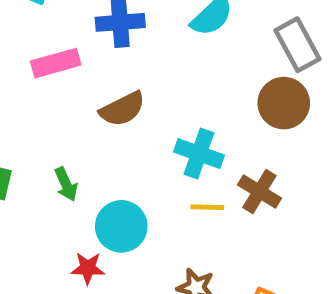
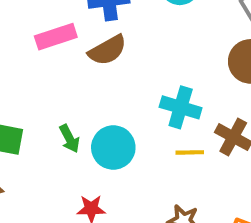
brown semicircle: (122, 109) -> (107, 50), moved
cyan circle: (121, 226) -> (113, 147), moved

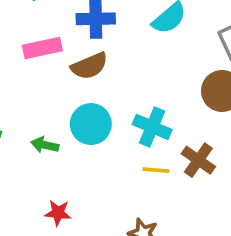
green arrow: (69, 139) -> (45, 145), turned 124
cyan circle: (113, 147) -> (91, 124), moved

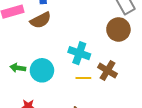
cyan circle: (91, 124) -> (42, 70), moved

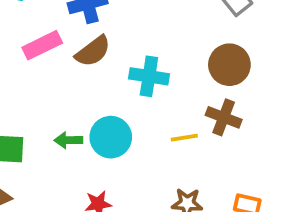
brown circle: (118, 29) -> (229, 65), moved
cyan cross: (79, 53) -> (149, 76), moved

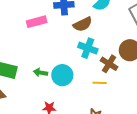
brown semicircle: (93, 51) -> (83, 24), moved
brown cross: (224, 117) -> (109, 64), moved

